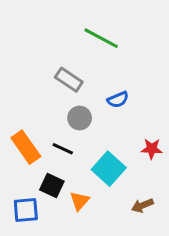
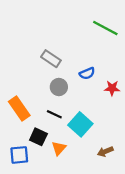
green line: (101, 38) -> (105, 28), moved
black line: (63, 149) -> (54, 114), moved
red star: (152, 149) -> (112, 88), moved

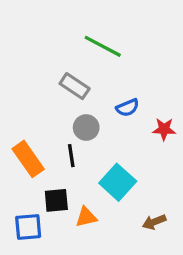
green line: (105, 28) -> (103, 46), moved
black line: (54, 114) -> (71, 156), moved, turned 56
black square: (38, 137) -> (56, 200), turned -30
orange triangle: (59, 148) -> (86, 217), turned 35

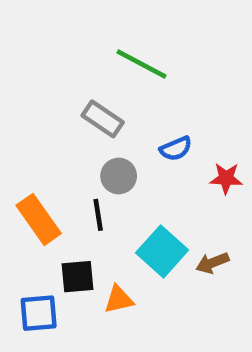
brown arrow: (154, 222) -> (212, 263), moved

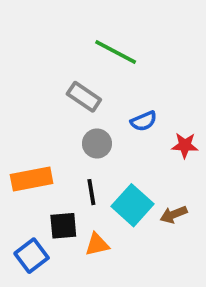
black line: (98, 215) -> (91, 192), moved
orange rectangle: (39, 219) -> (32, 179), turned -66
blue square: (39, 313) -> (32, 256), turned -32

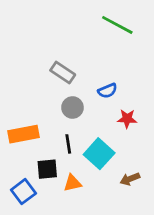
green line: (116, 52) -> (117, 25), moved
red star: (185, 145) -> (127, 119), moved
brown arrow: (174, 215) -> (130, 179), moved

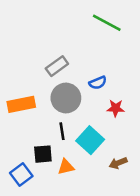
gray rectangle: (63, 72) -> (57, 66), turned -70
gray circle: (72, 108) -> (66, 98), size x1.5
orange rectangle: (23, 134) -> (21, 104), moved

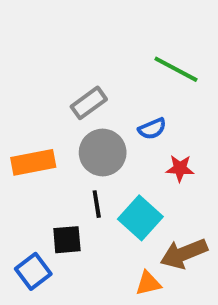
green line: (107, 23) -> (176, 69), moved
brown arrow: (118, 163) -> (184, 254), size x1.6
orange triangle: (66, 167) -> (148, 283), moved

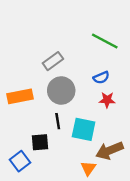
blue semicircle: (152, 129) -> (101, 78), moved
cyan square: (140, 218) -> (84, 129), turned -30
orange triangle: (148, 283) -> (88, 168), turned -42

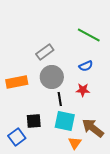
red star: (107, 100) -> (83, 90), moved
black line: (58, 121) -> (60, 99), moved
cyan square: (84, 129) -> (65, 121), moved
brown arrow: (109, 151) -> (93, 128), turned 60

